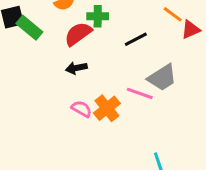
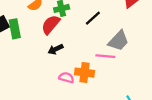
green rectangle: (29, 28) -> (15, 29), turned 54
orange cross: (107, 108) -> (85, 73), turned -30

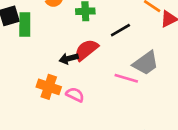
red semicircle: (51, 25) -> (86, 50), moved
orange cross: (85, 73) -> (49, 87), moved

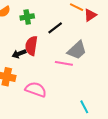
red semicircle: (86, 50) -> (31, 46), turned -36
pink semicircle: (75, 95) -> (36, 90), moved, size x1.5

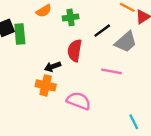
gray trapezoid: (77, 50) -> (126, 42), moved
black arrow: (19, 54) -> (53, 67), moved

